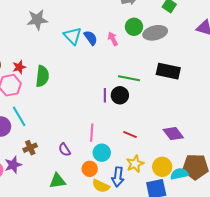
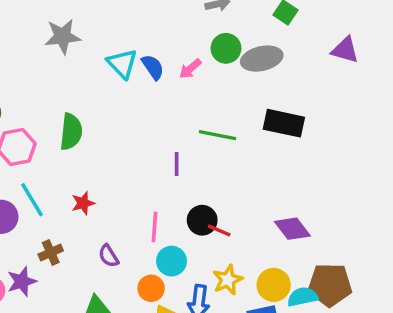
pink arrow: (113, 39) -> (190, 69), turned -104
red star: (19, 67) -> (83, 203), moved
black circle: (120, 95) -> (202, 220), moved

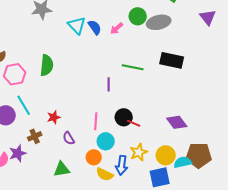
purple triangle: (345, 50) -> (208, 17), turned 36
red star: (83, 203) -> (54, 117), moved

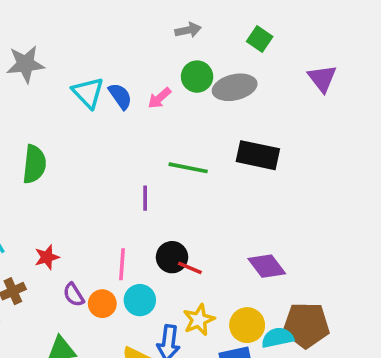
orange circle: (94, 157) -> (102, 304), moved

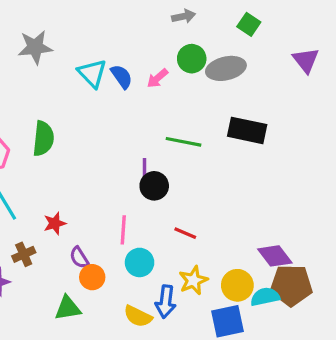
black circle: (172, 257) -> (154, 186), moved
purple diamond: (267, 266) -> (275, 256), moved
orange circle: (102, 304) -> (92, 277), moved

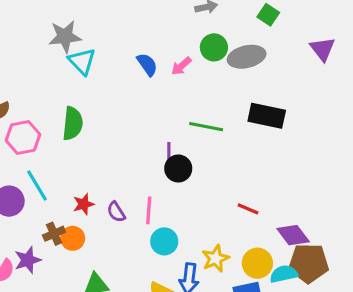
cyan triangle: (92, 73) -> (82, 61), moved
red line: (185, 233) -> (248, 209), moved
purple semicircle: (79, 258) -> (116, 212), moved
orange circle: (92, 277) -> (73, 238), moved

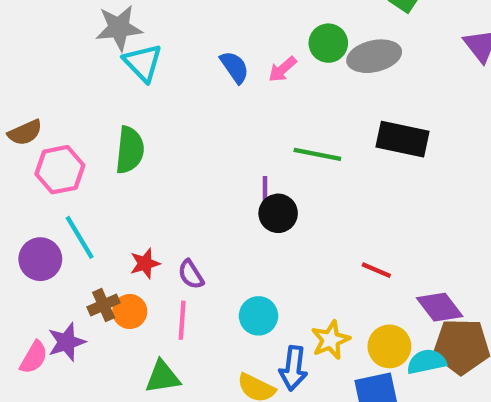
pink line: (149, 210) -> (182, 320), moved

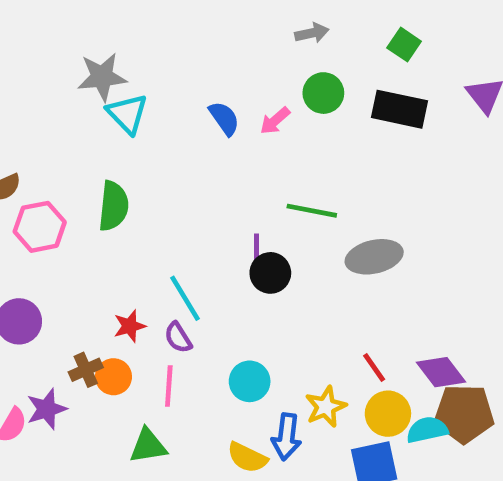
gray ellipse: (374, 56) -> (374, 257), moved
black rectangle: (403, 139) -> (399, 109), moved
cyan line: (80, 237) -> (185, 298), moved
red line: (376, 270) -> (374, 368), moved, turned 32

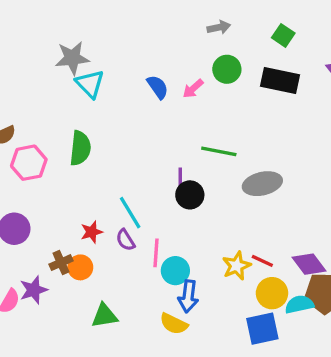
red line: (374, 368) -> (262, 261), turned -30
pink line: (169, 386) -> (156, 253), moved
yellow star: (326, 407) -> (237, 266), moved
blue arrow: (286, 437) -> (188, 296), moved

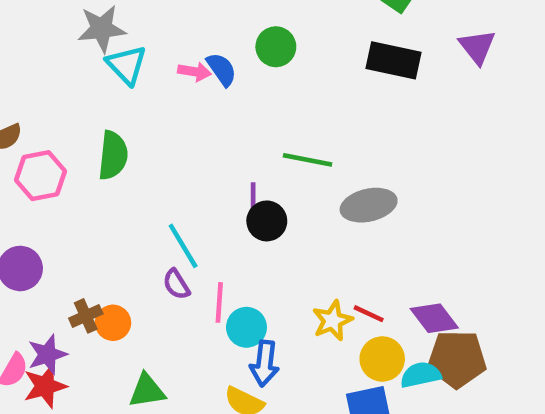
green circle: (227, 69) -> (276, 47), moved
pink arrow: (193, 89) -> (194, 72), moved, turned -130
red star: (92, 232) -> (45, 386), moved, size x1.4

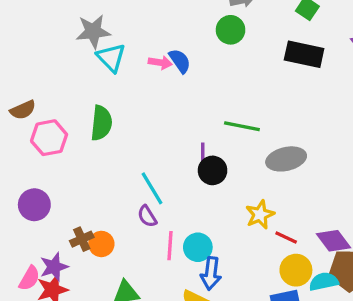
green circle: (276, 47) -> (231, 30), moved
pink line: (219, 302) -> (170, 246), moved
yellow star: (332, 321) -> (260, 215), moved

